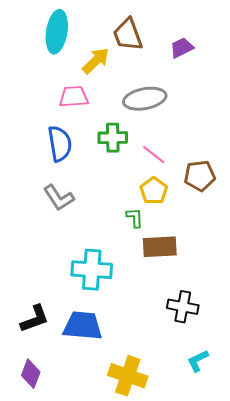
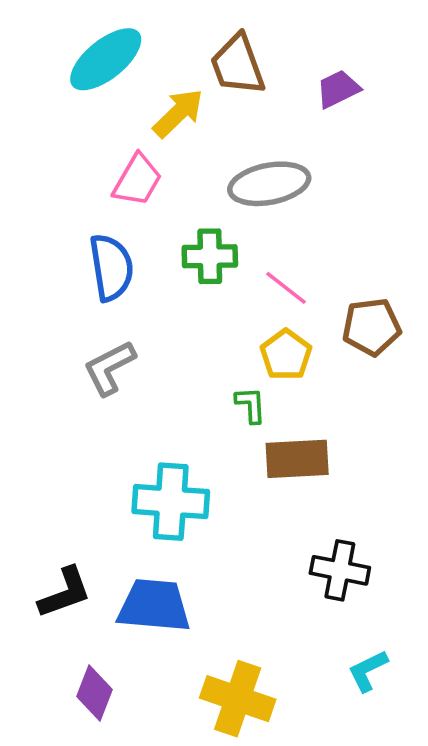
cyan ellipse: (57, 32) -> (106, 59), turned 42
pink trapezoid: (74, 97) -> (137, 180), turned 124
gray L-shape: (59, 198) -> (109, 368), turned 96
purple diamond: (31, 374) -> (95, 693), moved

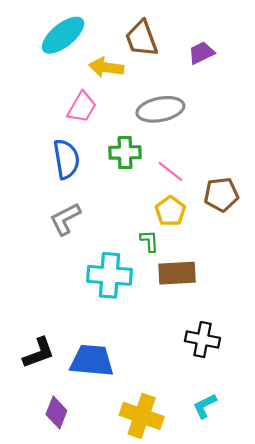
yellow arrow: (178, 113) -> (106, 67), turned -128
cyan cross: (171, 502) -> (110, 275), moved
cyan L-shape: (368, 671) -> (205, 406), moved

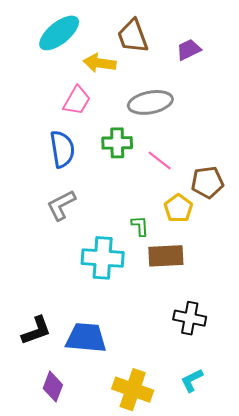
yellow pentagon: (170, 211) -> (178, 208), moved

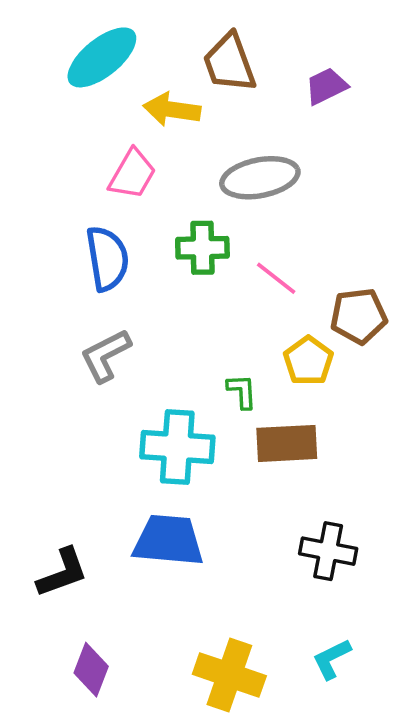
blue trapezoid: (86, 338) -> (168, 540), moved

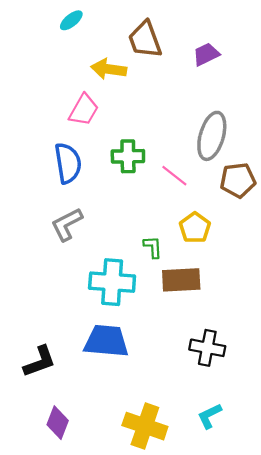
cyan ellipse: (102, 57) -> (71, 20), moved, size x0.5
gray ellipse: (260, 178) -> (212, 136), moved, turned -63
brown pentagon: (359, 316) -> (238, 180), moved

